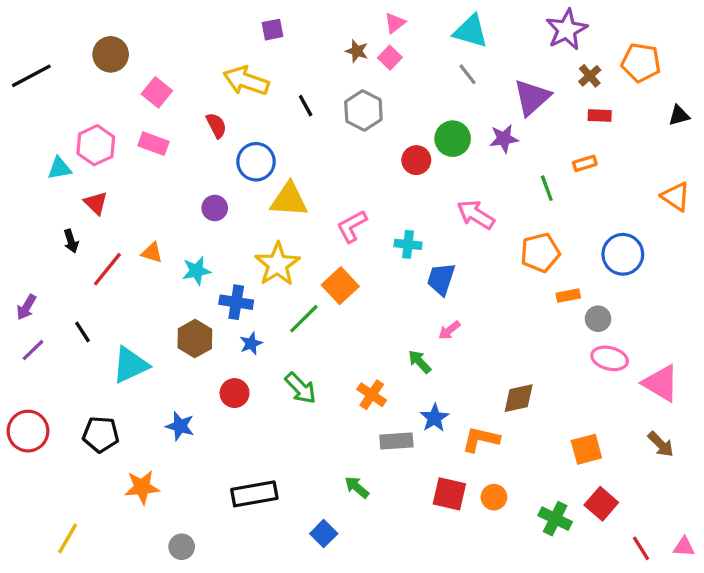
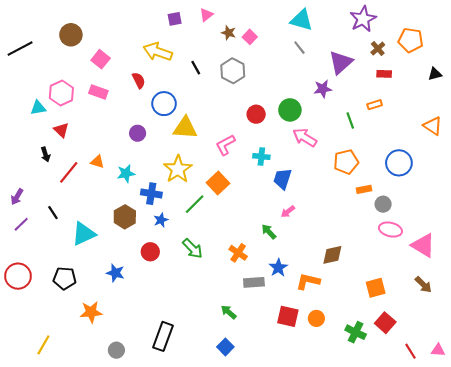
pink triangle: (395, 23) -> (206, 15), moved
green circle: (453, 139) -> (290, 110), moved
red circle: (416, 160) -> (256, 114), moved
black rectangle: (254, 494) -> (163, 336), moved, turned -60
blue square: (324, 534) -> (225, 347), moved

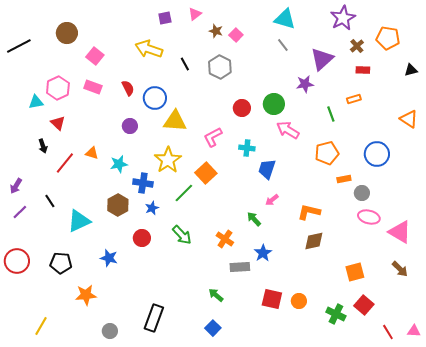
red semicircle: (139, 80) -> (128, 88), moved
orange L-shape: (308, 281) -> (309, 212), moved

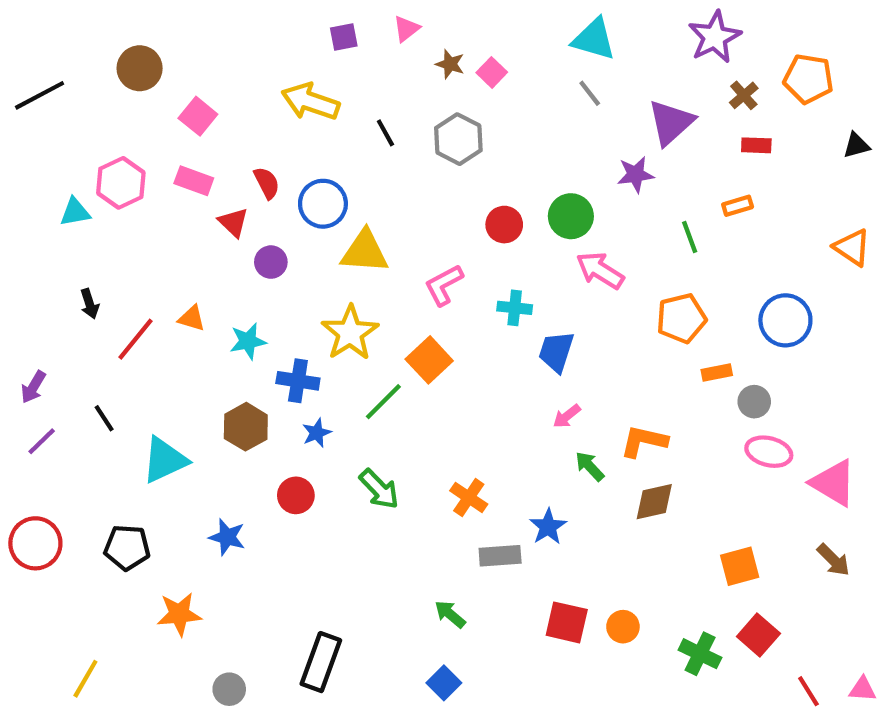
red triangle: (58, 123) -> (233, 222), moved
green arrow: (254, 219) -> (590, 466), moved

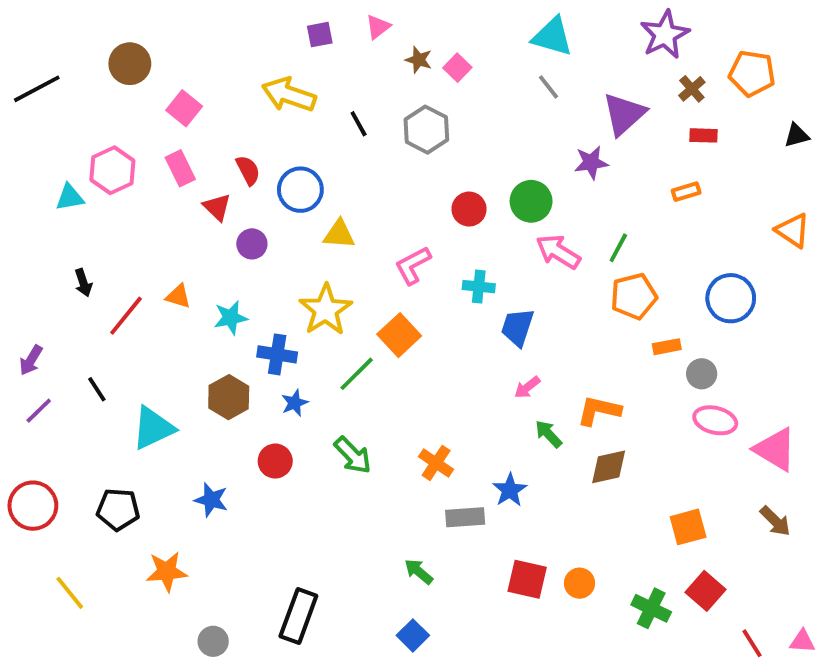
pink rectangle: (194, 181) -> (180, 168), turned 44
green line: (690, 237) -> (618, 248), moved, turned 48
yellow triangle: (365, 252) -> (339, 234), size x0.7
yellow line: (85, 679) -> (70, 593), moved, turned -69

